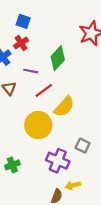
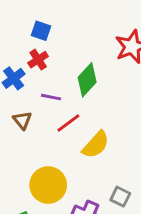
yellow circle: (38, 125) -> (48, 185), moved

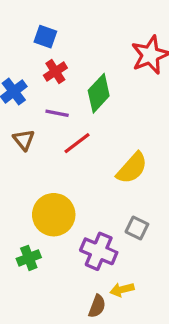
red cross: (38, 60) -> (55, 72), moved
yellow semicircle: (96, 145) -> (132, 168), moved

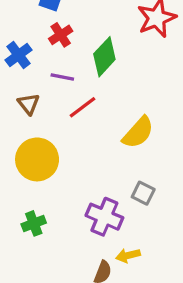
yellow circle: (54, 215) -> (37, 159), moved

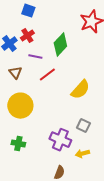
red cross: (61, 35) -> (27, 36), moved
green cross: (34, 223) -> (18, 144), turned 32
yellow arrow: (128, 255) -> (82, 154), moved

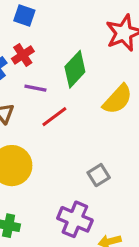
yellow semicircle: (80, 90) -> (118, 99), moved
gray square: (83, 126) -> (99, 175), moved, turned 32

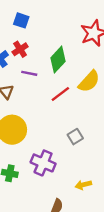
red line: (54, 117) -> (60, 94), moved
purple cross: (75, 219) -> (43, 163), moved

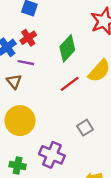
purple line: (29, 73) -> (26, 63), moved

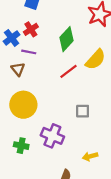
gray square: (85, 128) -> (83, 111), turned 32

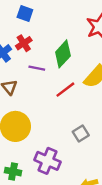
purple line: (29, 52) -> (37, 68), moved
gray square: (83, 111) -> (81, 134), turned -32

